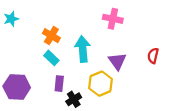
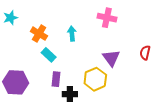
orange cross: (51, 36) -> (39, 34), moved
cyan arrow: (83, 49) -> (72, 34), moved, size x0.6
black cross: (74, 99) -> (70, 94), turned 32

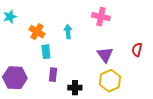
cyan rectangle: (49, 55) -> (46, 52), turned 40
yellow hexagon: (95, 79) -> (110, 81), moved
black cross: (70, 94) -> (75, 88), moved

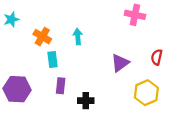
pink cross: (101, 17) -> (135, 15), moved
purple triangle: (105, 55) -> (120, 63), turned 30
yellow hexagon: (110, 81) -> (146, 93), moved

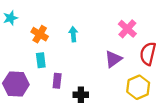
pink cross: (135, 15) -> (127, 29), moved, turned 30
red semicircle: (157, 57) -> (148, 54), size x1.5
cyan rectangle: (53, 59) -> (41, 60), moved

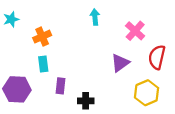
orange cross: (40, 34) -> (42, 37), turned 35
cyan arrow: (73, 34) -> (95, 17), moved

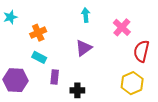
purple triangle: (120, 63) -> (84, 48), moved
cyan rectangle: (43, 64) -> (39, 57), turned -56

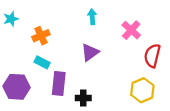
purple rectangle: (55, 77) -> (59, 84), size x1.5

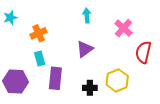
cyan rectangle: (42, 62) -> (40, 58), turned 48
yellow hexagon: (142, 90) -> (117, 80), moved
black cross: (83, 98) -> (90, 88), moved

